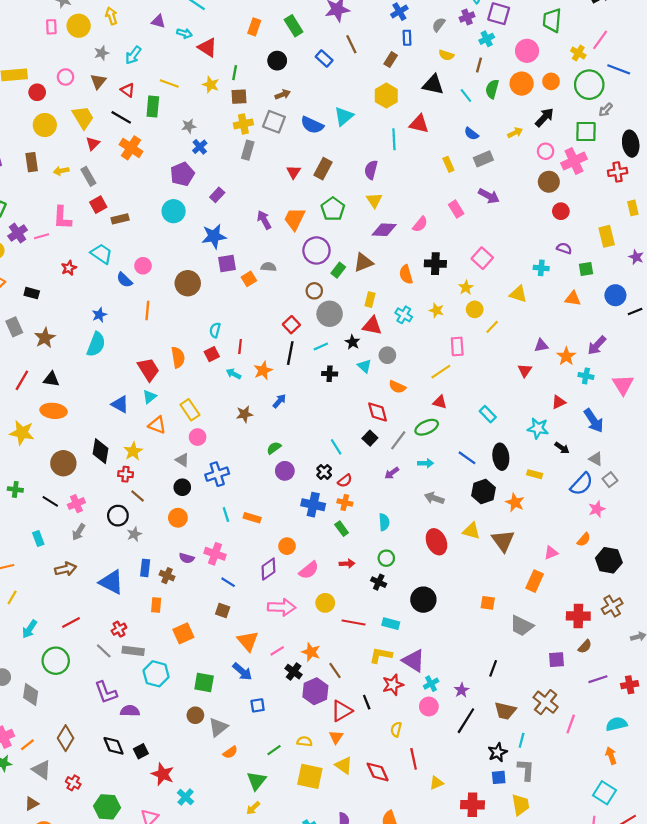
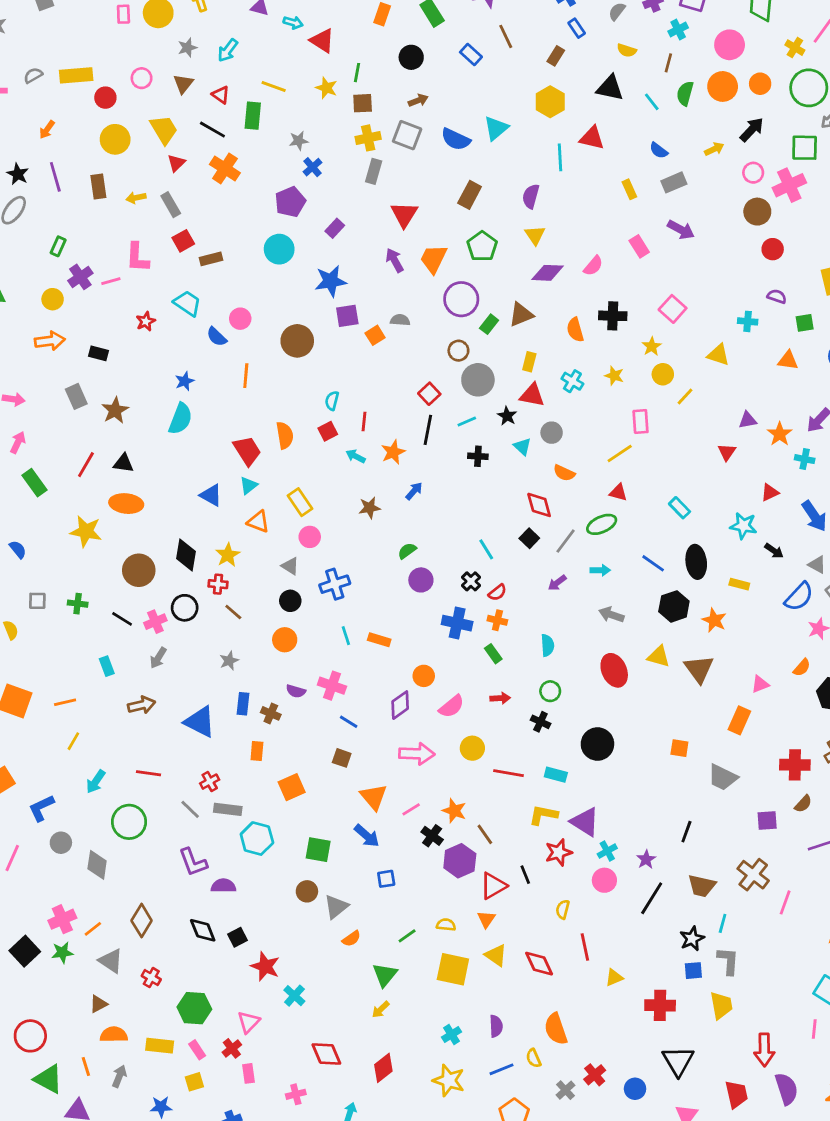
blue rectangle: (407, 38) -> (577, 28), turned -32
red triangle: (294, 172) -> (404, 214), moved, size x1.5
black circle: (118, 516) -> (185, 608), moved
red line: (71, 623) -> (148, 773), turned 36

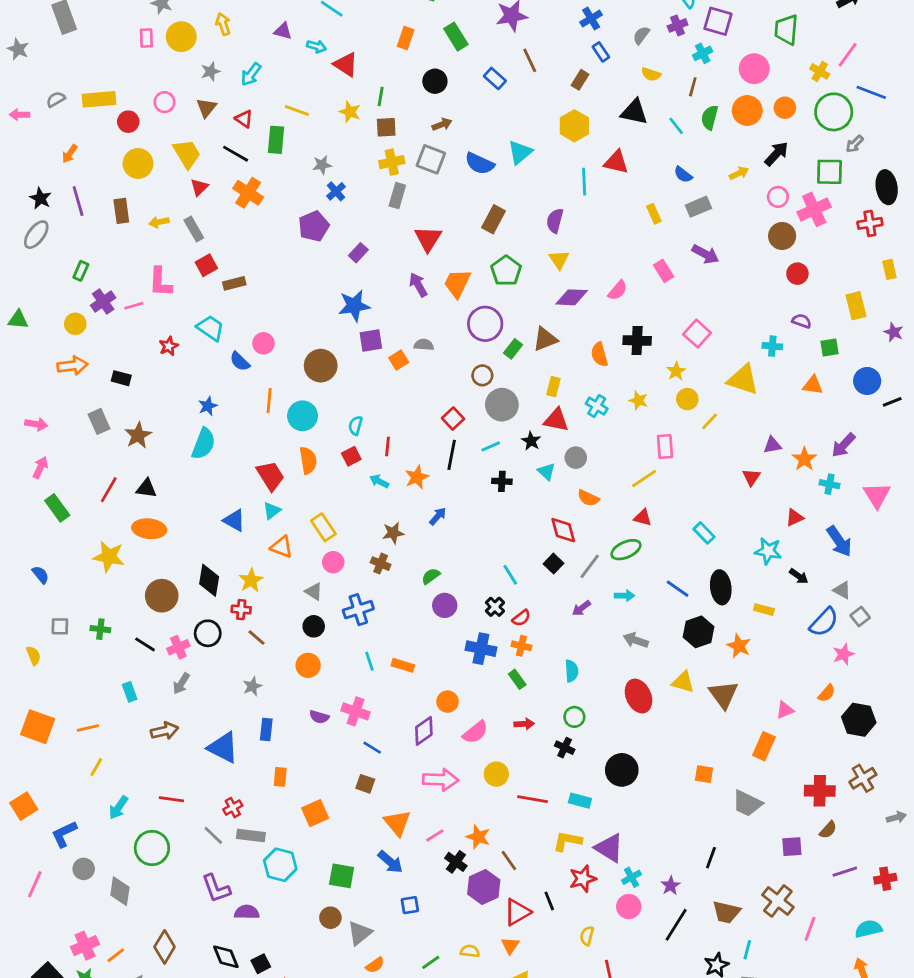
cyan circle: (279, 249) -> (303, 416), moved
yellow triangle: (718, 355) -> (743, 380), size x1.4
brown cross: (271, 713) -> (381, 564), moved

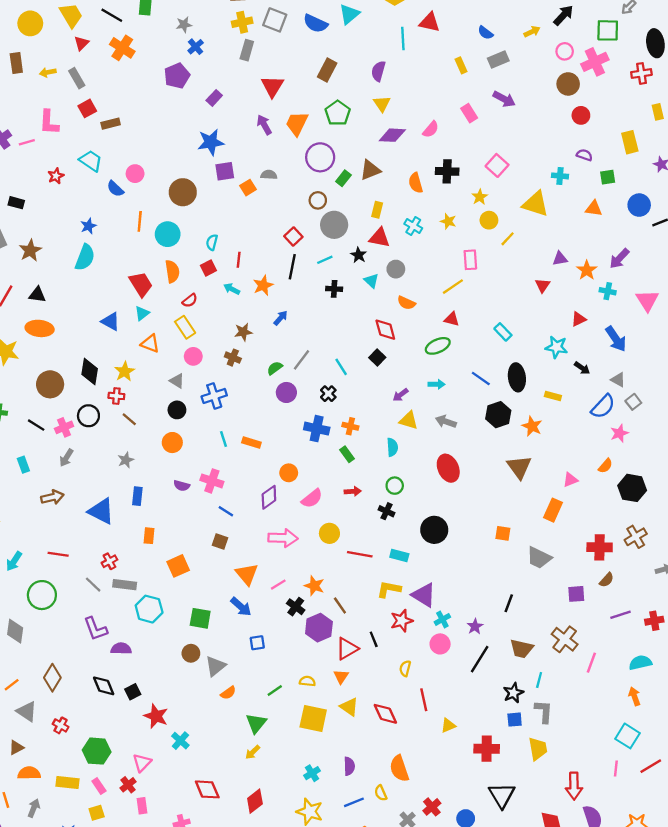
gray line: (590, 566) -> (302, 360), moved
red semicircle: (521, 618) -> (190, 301), moved
yellow triangle: (683, 682) -> (409, 420), moved

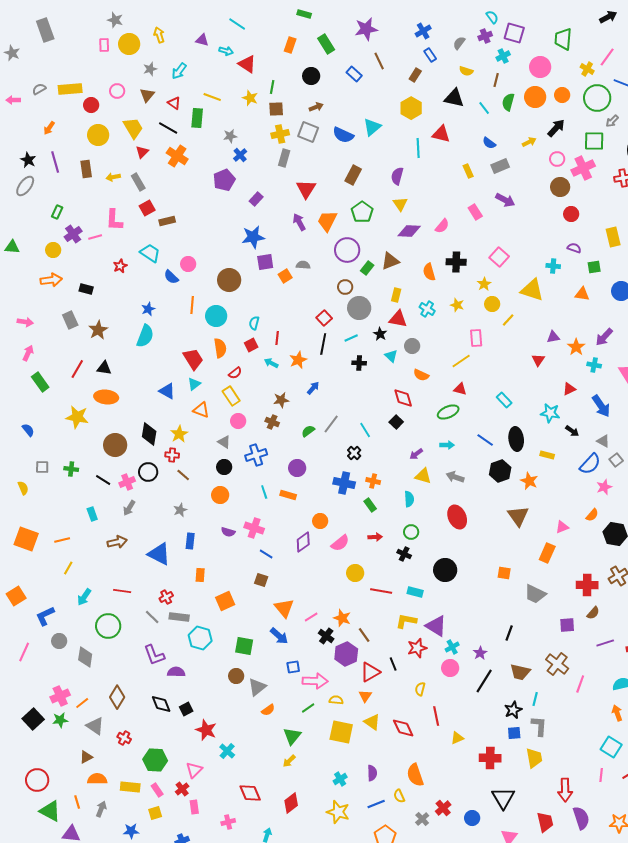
purple circle: (286, 392) -> (297, 468), moved
pink arrow: (283, 538) -> (315, 681), moved

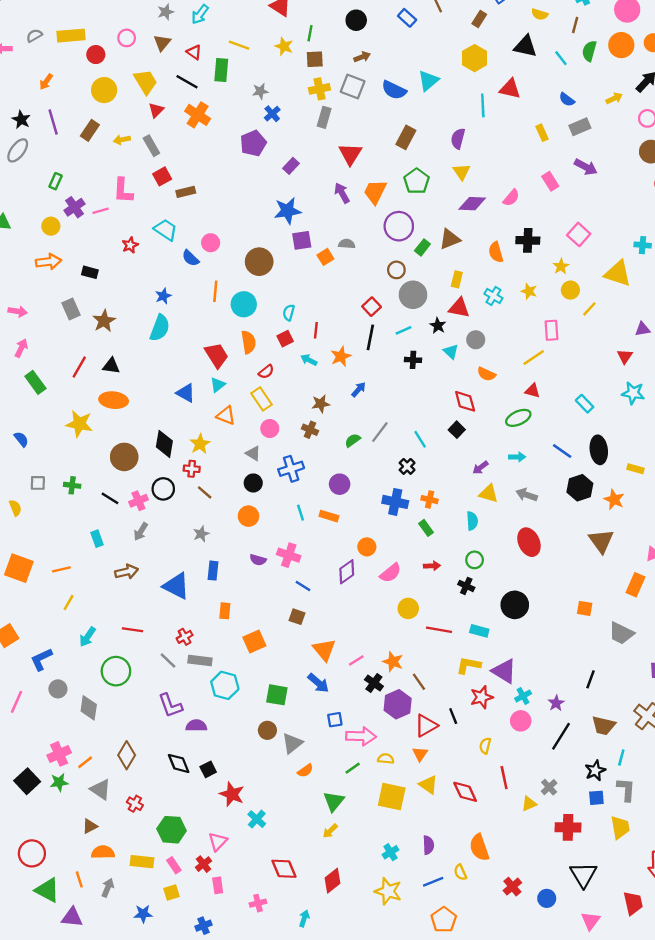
brown rectangle: (86, 169) -> (90, 130), turned 42
cyan star: (550, 413) -> (633, 393), moved
gray cross: (422, 819) -> (549, 787), moved

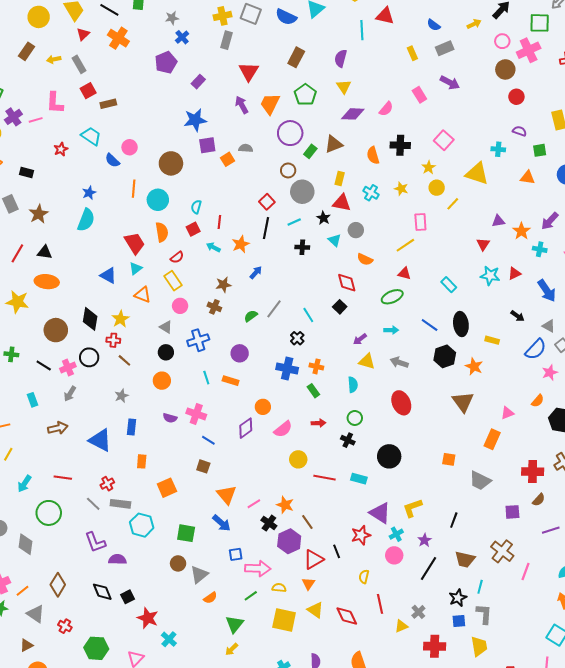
yellow L-shape: (469, 665) -> (412, 508), moved, turned -30

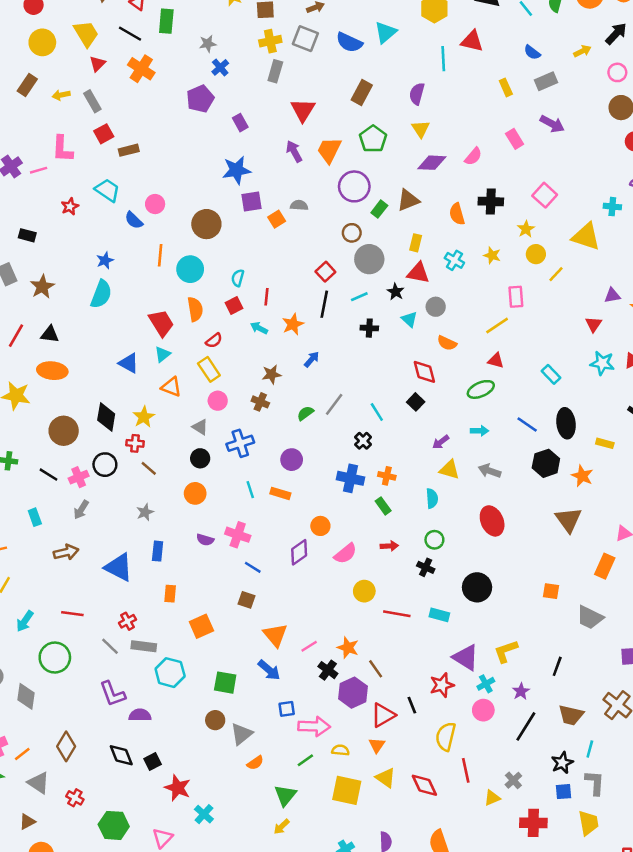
purple rectangle: (198, 82) -> (240, 123), turned -72
yellow semicircle: (364, 577) -> (446, 736), size x1.6

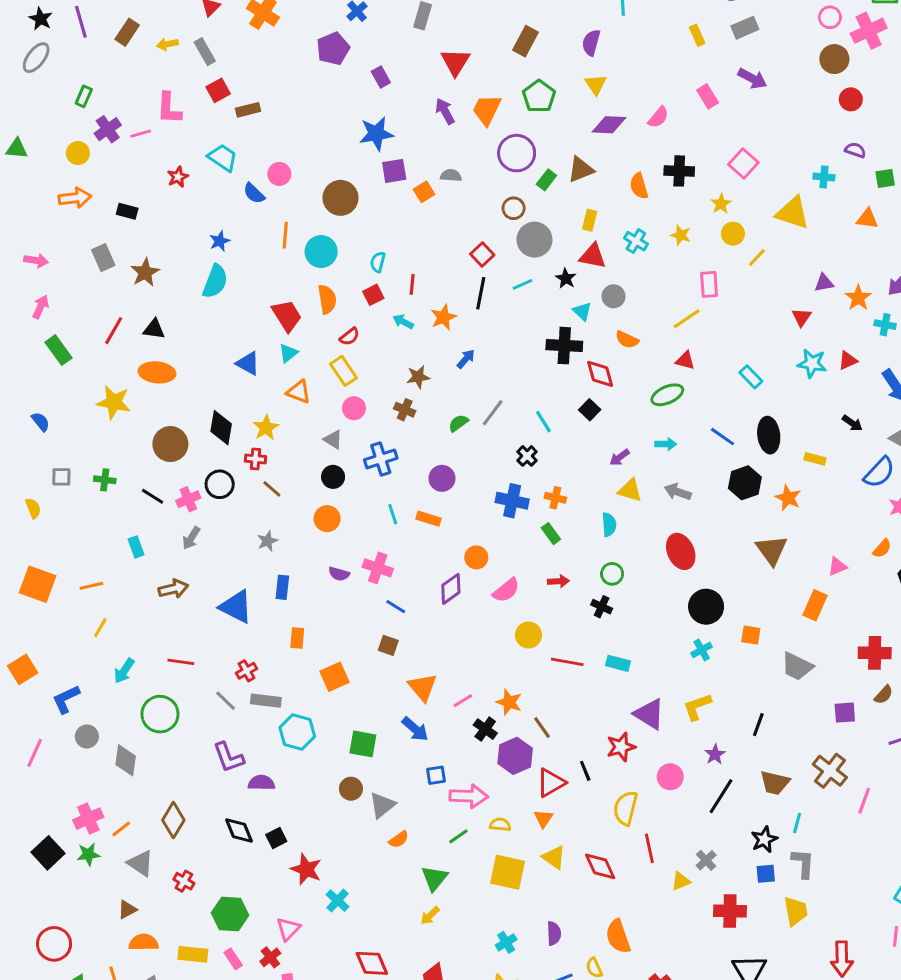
black cross: (369, 328) -> (564, 346), moved, size x1.6
black circle: (477, 587) -> (706, 607), moved
cyan cross: (486, 684) -> (702, 650), moved

